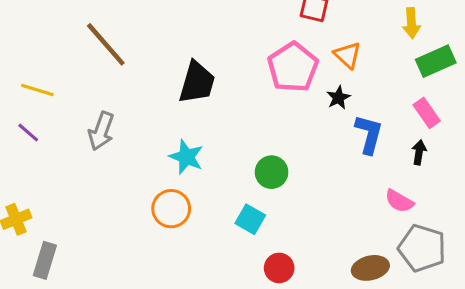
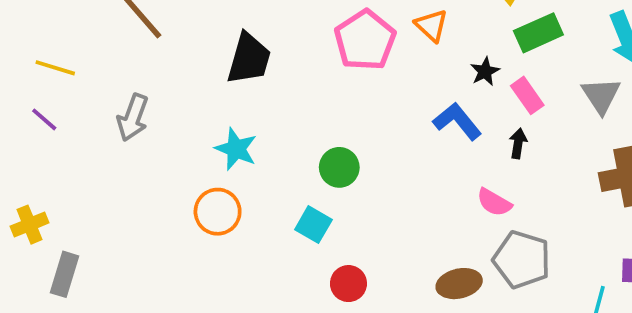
black star: (338, 98) -> (485, 72), moved
blue L-shape: (369, 134) -> (457, 121), turned -54

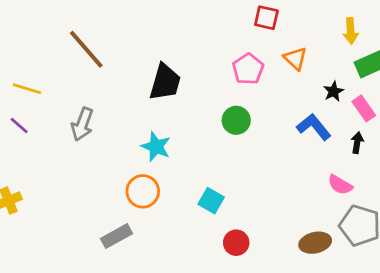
pink pentagon: (365, 40) -> (248, 69), size x0.7
green circle: (339, 167) -> (236, 120), moved
gray rectangle: (65, 274) -> (116, 236), moved, turned 44

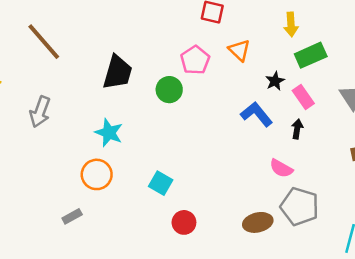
green circle: (236, 120) -> (169, 90), moved
gray rectangle: (116, 236) -> (72, 216), size x0.7

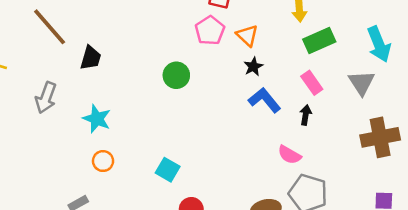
pink pentagon: (195, 60) -> (210, 31), moved
black trapezoid: (118, 72) -> (91, 58), moved, size x0.7
black star: (275, 81) -> (253, 67), moved
cyan star: (109, 133) -> (97, 119), moved
orange circle: (97, 174) -> (103, 161), size x0.7

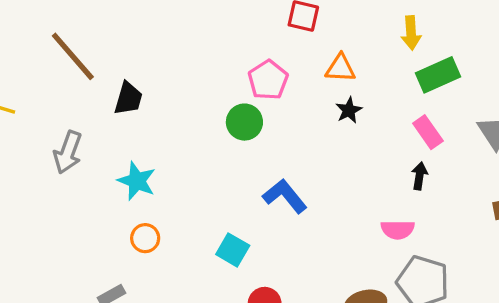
pink pentagon: (210, 31) -> (268, 80), moved
orange triangle: (247, 36) -> (340, 68), turned -40
blue L-shape: (265, 100) -> (285, 196), moved
pink semicircle: (289, 155) -> (398, 230), turned -30

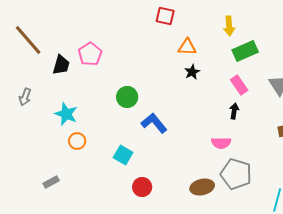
pink pentagon: (268, 80) -> (90, 54), moved
green circle: (244, 122) -> (127, 97), moved
gray arrow: (68, 152) -> (25, 97), size x0.7
orange circle: (145, 238) -> (77, 141), moved

